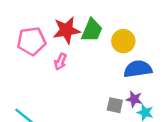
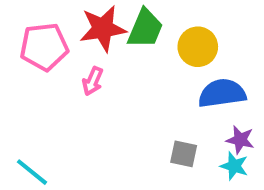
purple star: (134, 99) -> (240, 140), moved

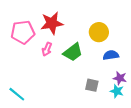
green trapezoid: (145, 29) -> (73, 52), moved, turned 30
blue semicircle: (222, 93) -> (111, 55), size x0.7

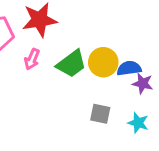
yellow circle: (99, 32) -> (103, 62), moved
purple star: (120, 78) -> (143, 83), moved

